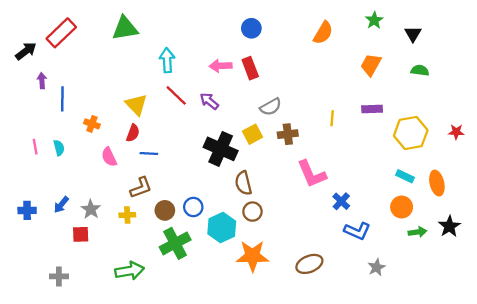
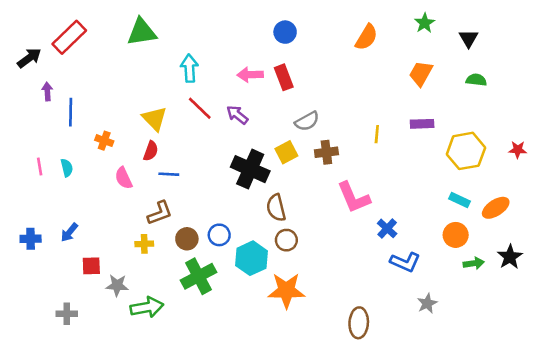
orange ellipse: (437, 183) -> (496, 208), turned 70
gray star: (91, 209) -> (117, 285), moved, turned -30
brown ellipse: (309, 264) -> (359, 323), moved, turned -65

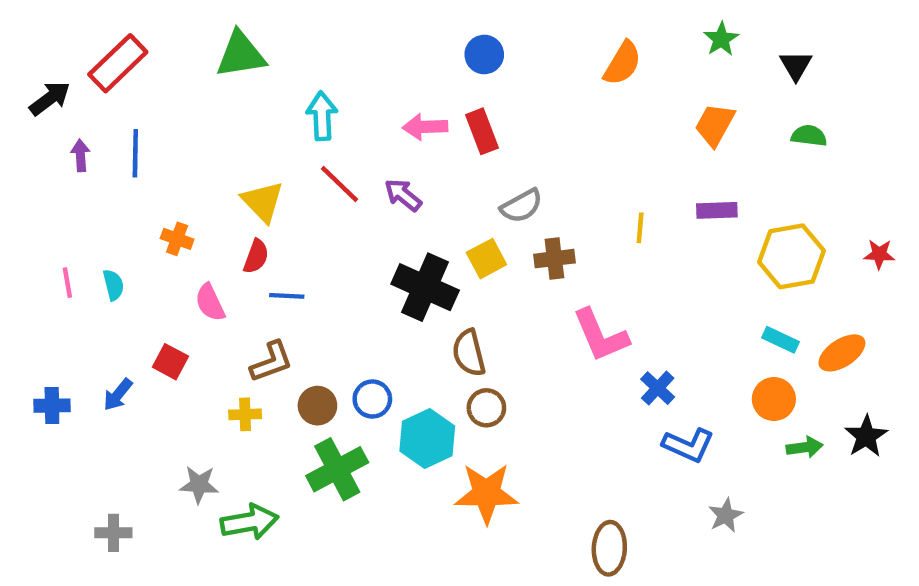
blue line: (71, 112) -> (135, 153), moved
red square: (91, 266) -> (170, 362), moved, turned 30

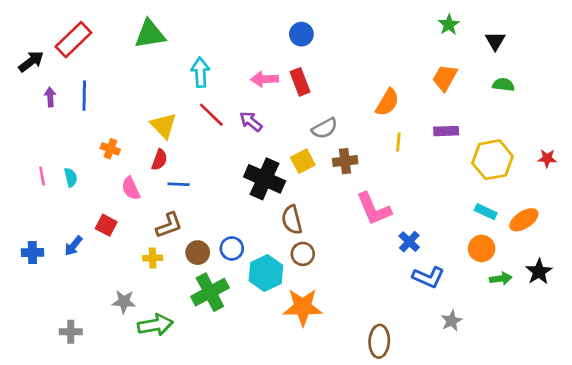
orange semicircle: (622, 63) -> (387, 102), moved

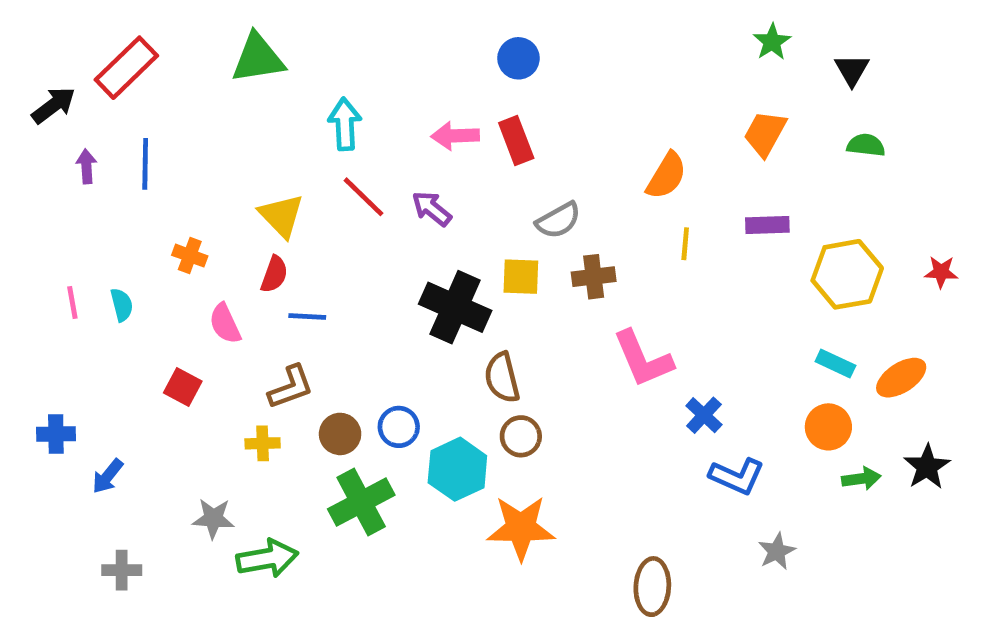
yellow square: (303, 161) -> (521, 277), turned 30
blue arrow: (73, 246) -> (108, 476), moved

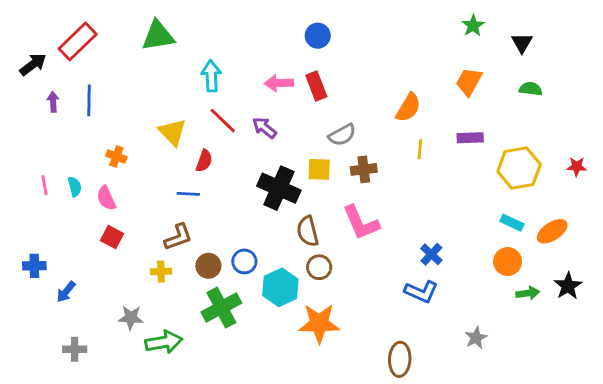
red semicircle: (274, 274) -> (204, 161), moved
pink semicircle: (225, 324) -> (106, 198), moved
pink L-shape: (643, 359) -> (361, 223), moved
blue L-shape: (737, 476) -> (421, 292), moved

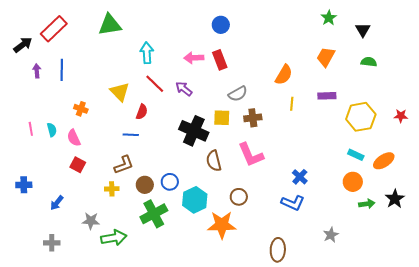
brown circle: (319, 267) -> (239, 197), moved
blue arrow: (66, 292) -> (57, 203), moved

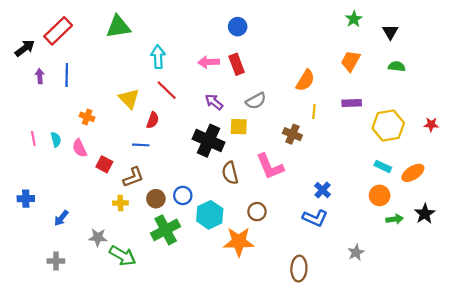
purple arrow: (184, 89) -> (214, 102), moved
brown cross: (253, 118) -> (292, 134), moved, turned 30
red square: (78, 165) -> (104, 164), moved
green arrow: (114, 238) -> (123, 256), turned 40

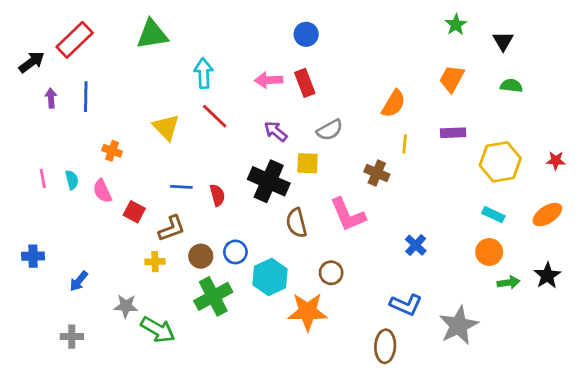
red semicircle: (153, 120) -> (217, 195), moved, turned -35
orange ellipse: (413, 173) -> (547, 215), moved
blue L-shape: (315, 218) -> (406, 305), moved
gray star: (356, 252) -> (459, 325), size x1.8

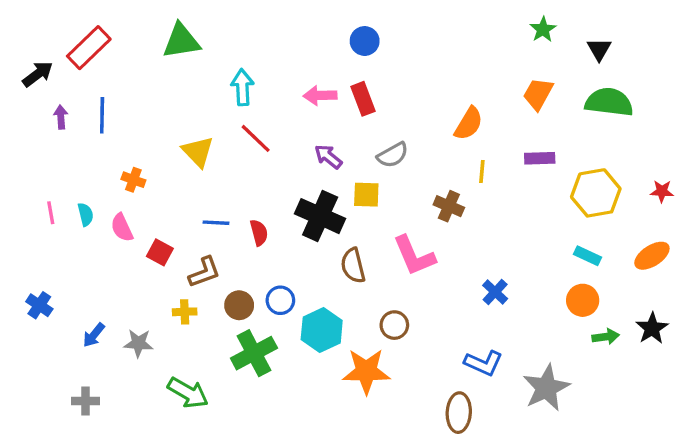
green semicircle: (511, 86) -> (609, 102), size x1.8
blue cross: (33, 256) -> (39, 305), turned 35
gray star: (126, 306) -> (138, 343), moved

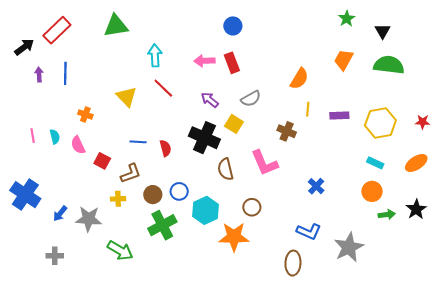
purple rectangle: (540, 158) -> (339, 116), moved
yellow square: (366, 195) -> (234, 124), turned 30
blue cross: (39, 305) -> (25, 195), size x1.8
gray star: (138, 343) -> (89, 219), size x1.4

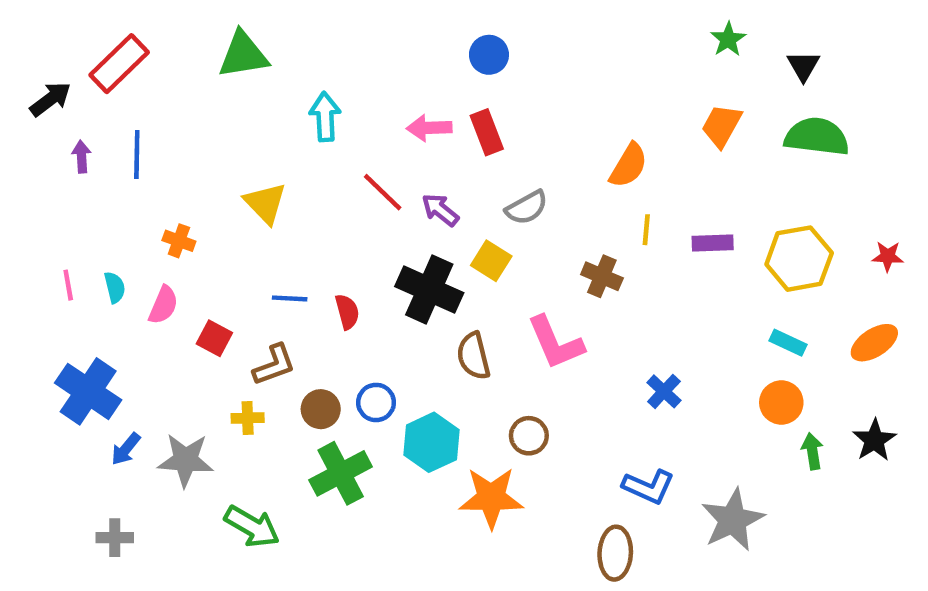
red line: (163, 88) -> (383, 192), moved
pink semicircle: (78, 145) -> (163, 305), turned -132
blue cross: (25, 195) -> (88, 391), moved
green arrow: (387, 215) -> (812, 451), turned -91

